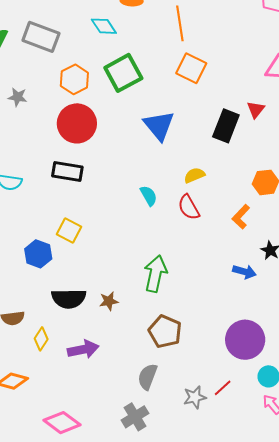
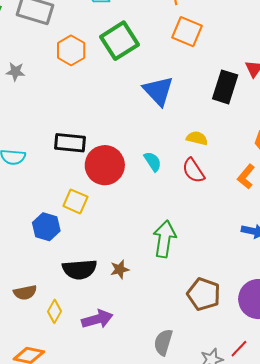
red circle: (77, 123) -> (105, 165), moved
yellow semicircle: (194, 175) -> (197, 138), turned 40
brown pentagon: (165, 332) -> (204, 294), moved

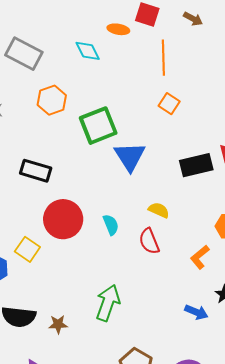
orange square: (187, 32) -> (169, 104), size x0.7
green square: (119, 41) -> (98, 126), moved
black rectangle: (225, 87) -> (196, 165), turned 48
black rectangle: (70, 143) -> (36, 171), moved

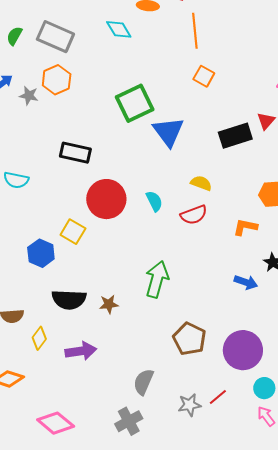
orange hexagon: (52, 100) -> (57, 80), moved
red semicircle: (149, 241) -> (194, 215), turned -84
orange L-shape: (200, 257) -> (245, 227), turned 55

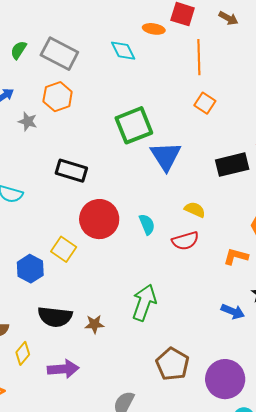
gray star: (29, 96) -> (28, 121), moved

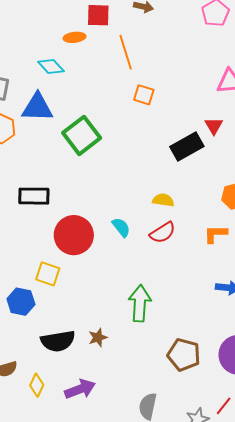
blue triangle: (166, 156) -> (37, 107), moved, turned -40

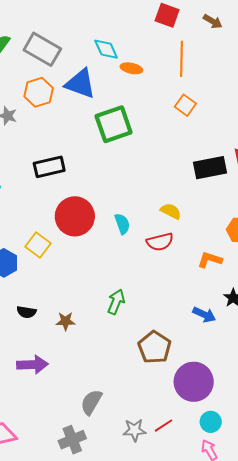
orange ellipse: (74, 37) -> (131, 68), moved
black rectangle: (34, 196) -> (49, 167), turned -32
green arrow: (140, 303) -> (116, 302), size x0.7
black semicircle: (58, 341) -> (26, 312), size x0.6
brown pentagon: (184, 355) -> (155, 347), moved

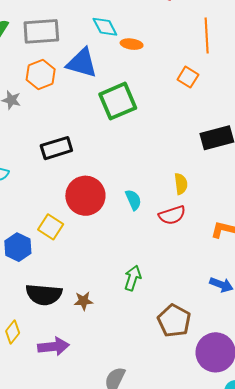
gray rectangle: (42, 49) -> (41, 31), turned -30
orange line: (181, 59) -> (207, 35), moved
yellow semicircle: (171, 211) -> (181, 184), turned 60
black semicircle: (26, 312) -> (44, 295), size x1.8

